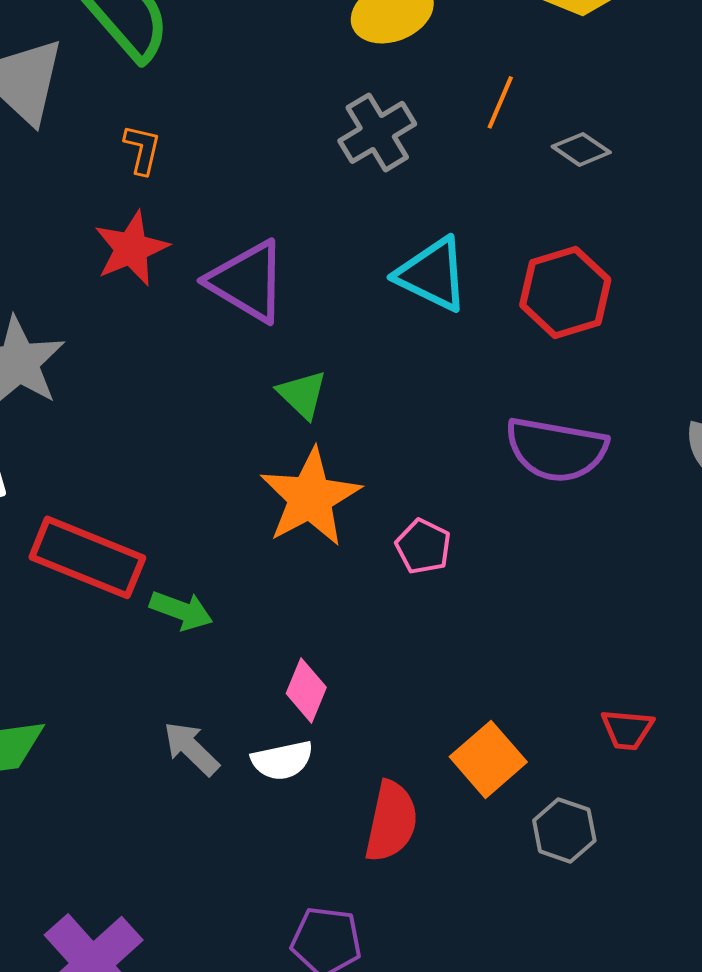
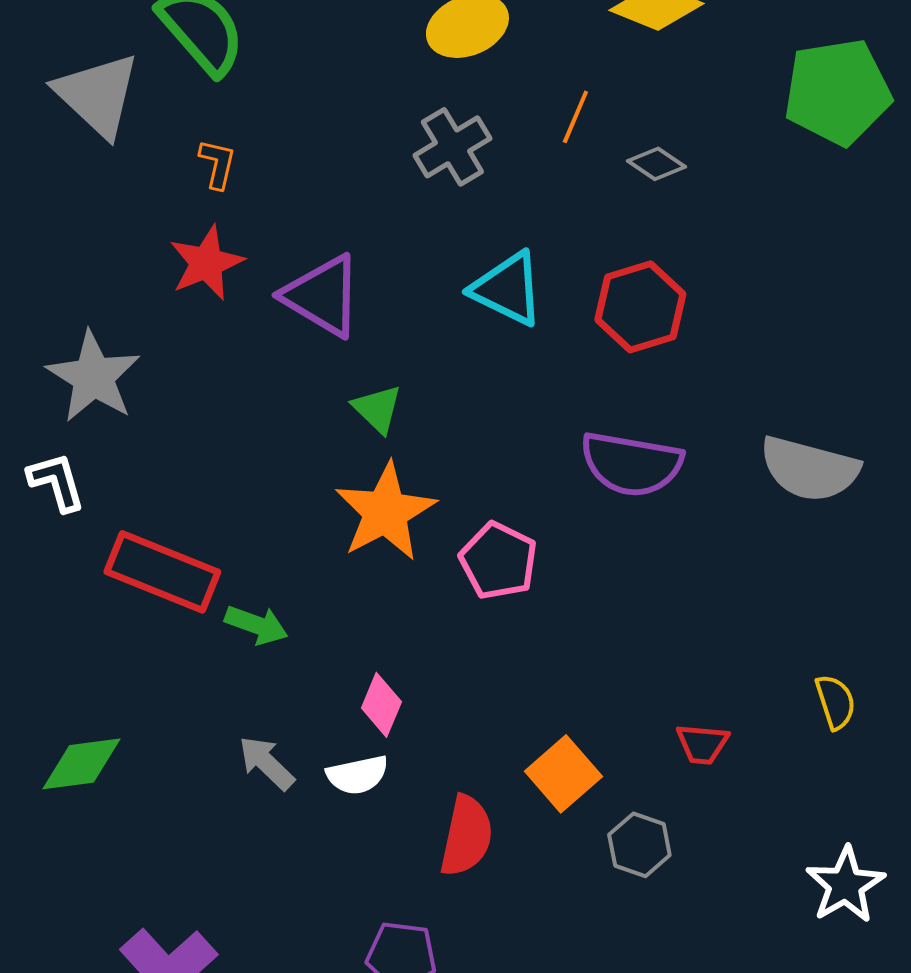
pink pentagon: (423, 546) -> (498, 561), size x1.4

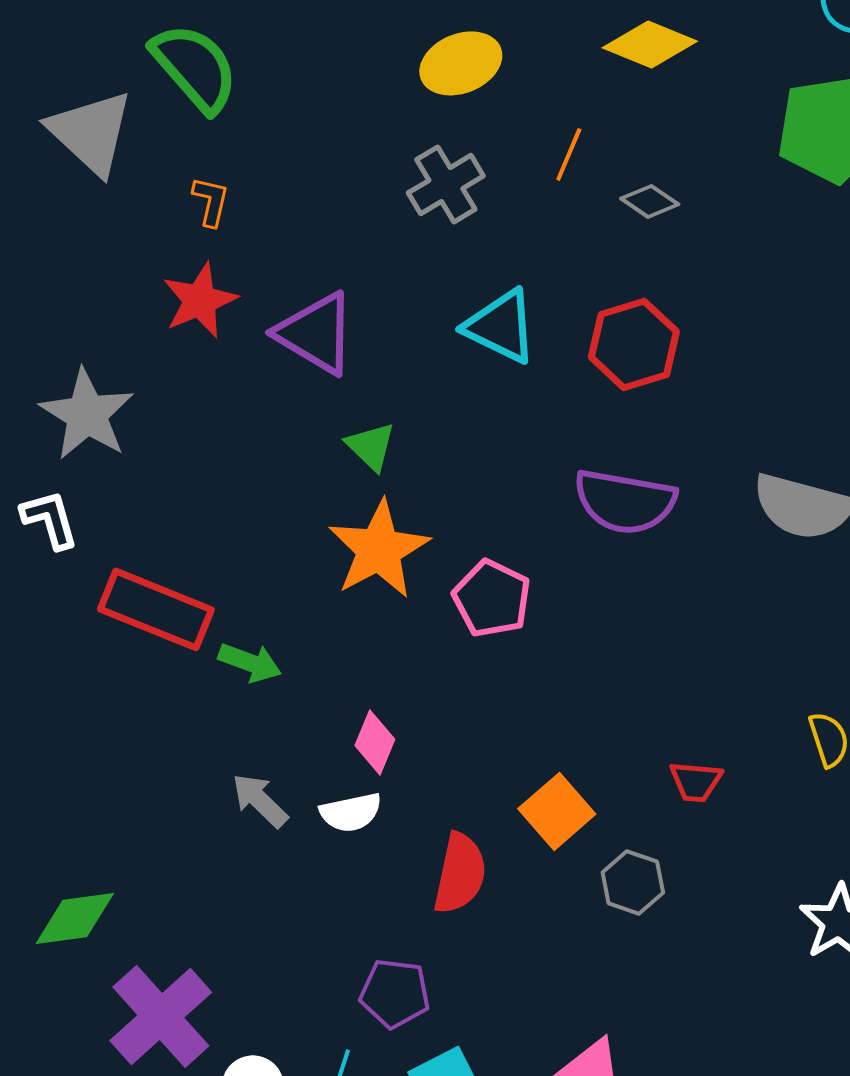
green diamond: (81, 764) -> (75, 918), moved

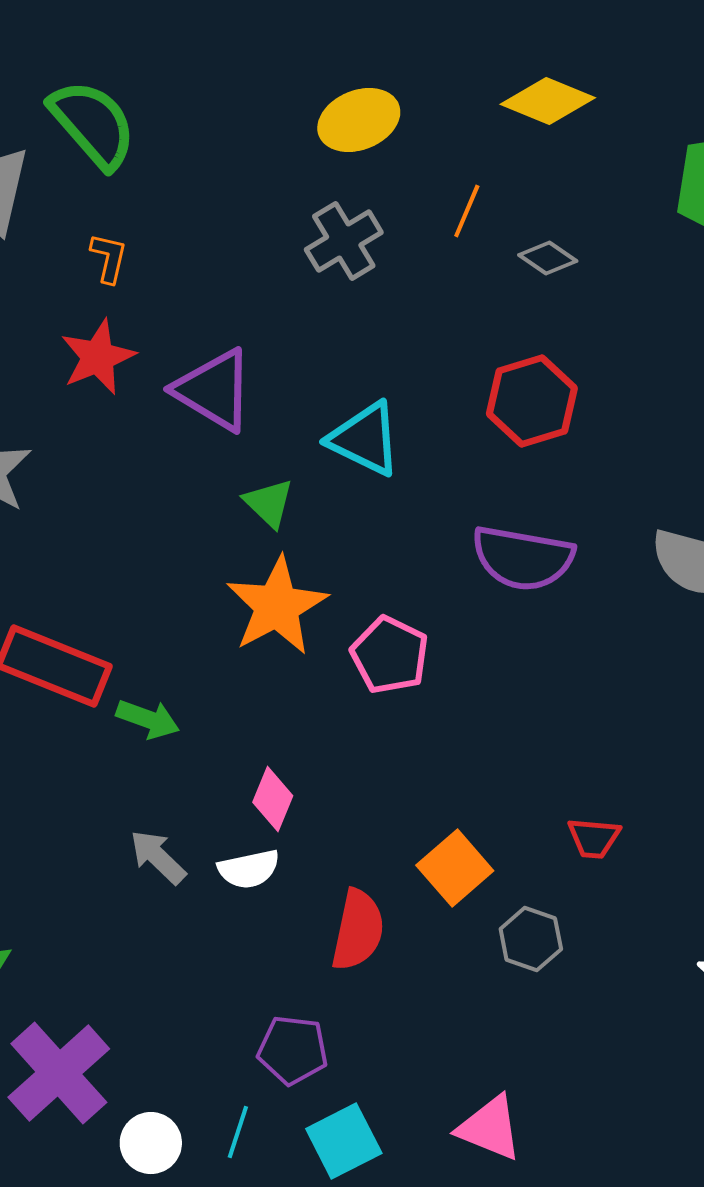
cyan triangle: (501, 326) -> (365, 439), moved

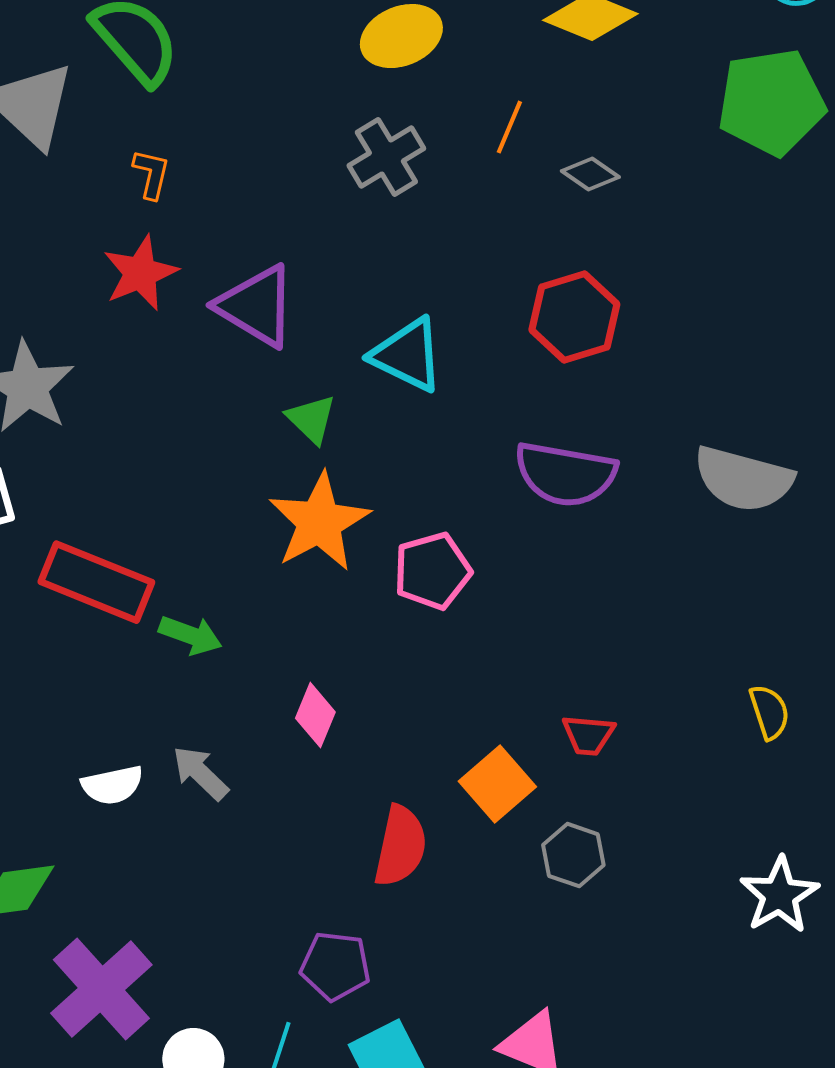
pink pentagon: (390, 655) -> (432, 571), turned 30
red trapezoid: (594, 838) -> (588, 735), moved
white semicircle: (249, 869) -> (112, 785), moved

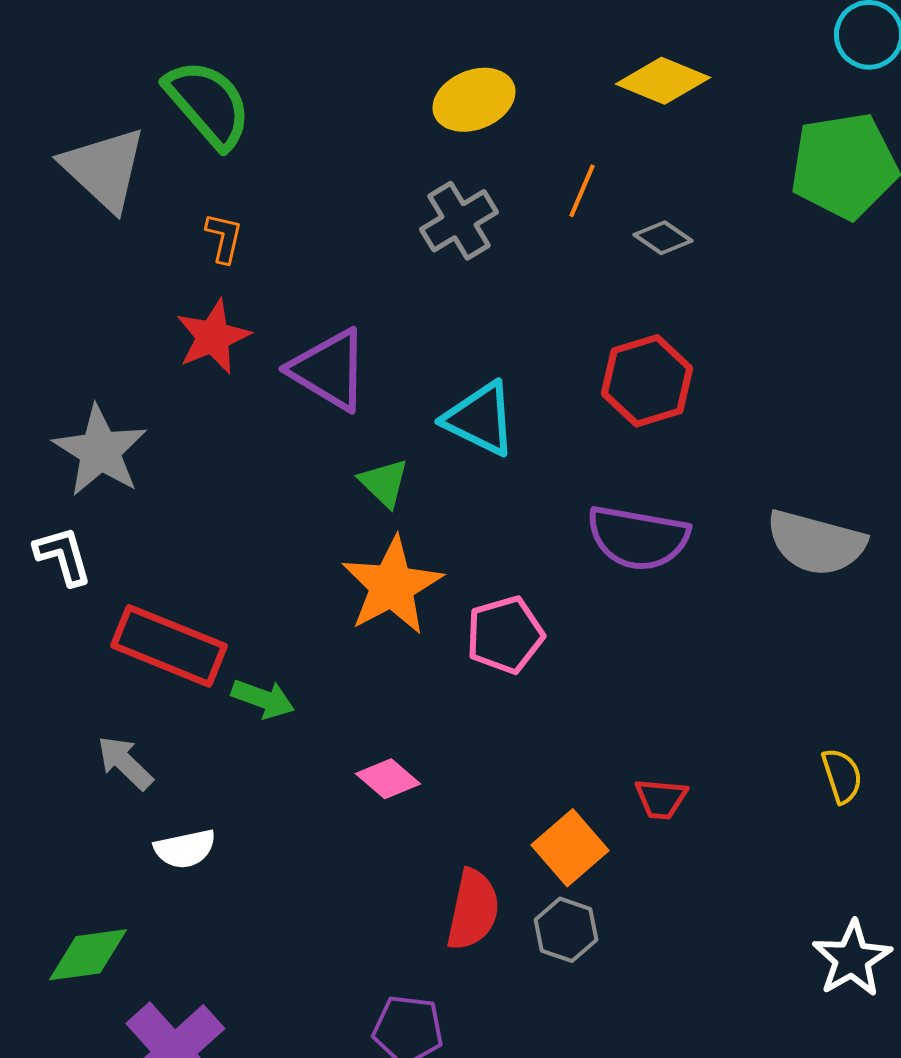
pink diamond: (315, 715) -> (388, 779), turned -72
gray arrow: (200, 773) -> (125, 763), moved
gray hexagon: (573, 855) -> (566, 930), moved

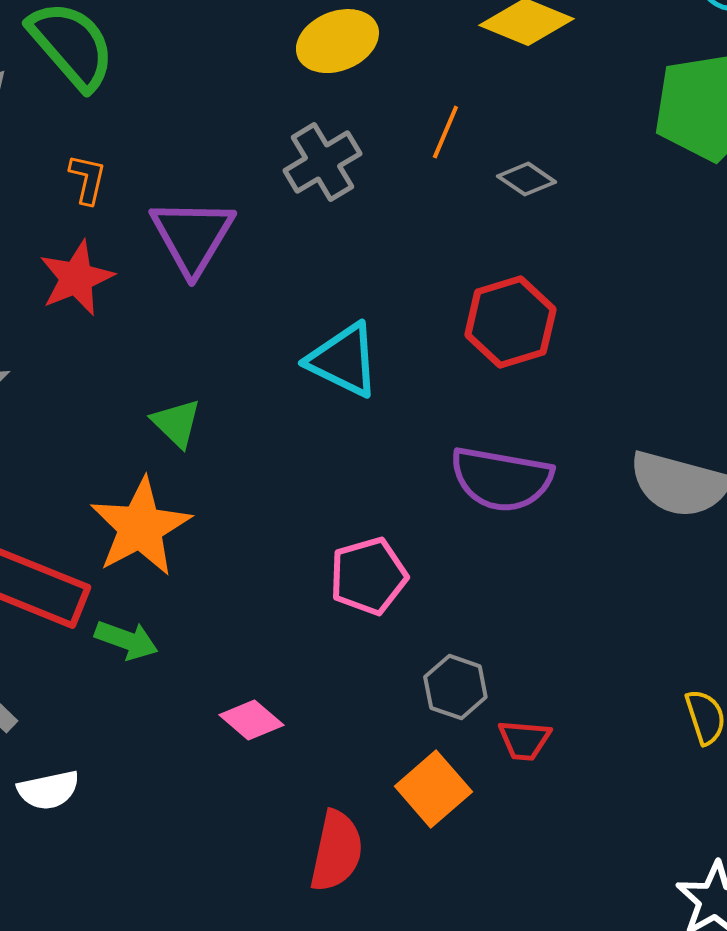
purple triangle: (329, 370) -> (192, 236), moved, turned 30
green triangle: (384, 483) -> (176, 423), moved
orange star: (392, 586) -> (140, 527), moved
gray hexagon: (566, 930) -> (455, 687), moved

